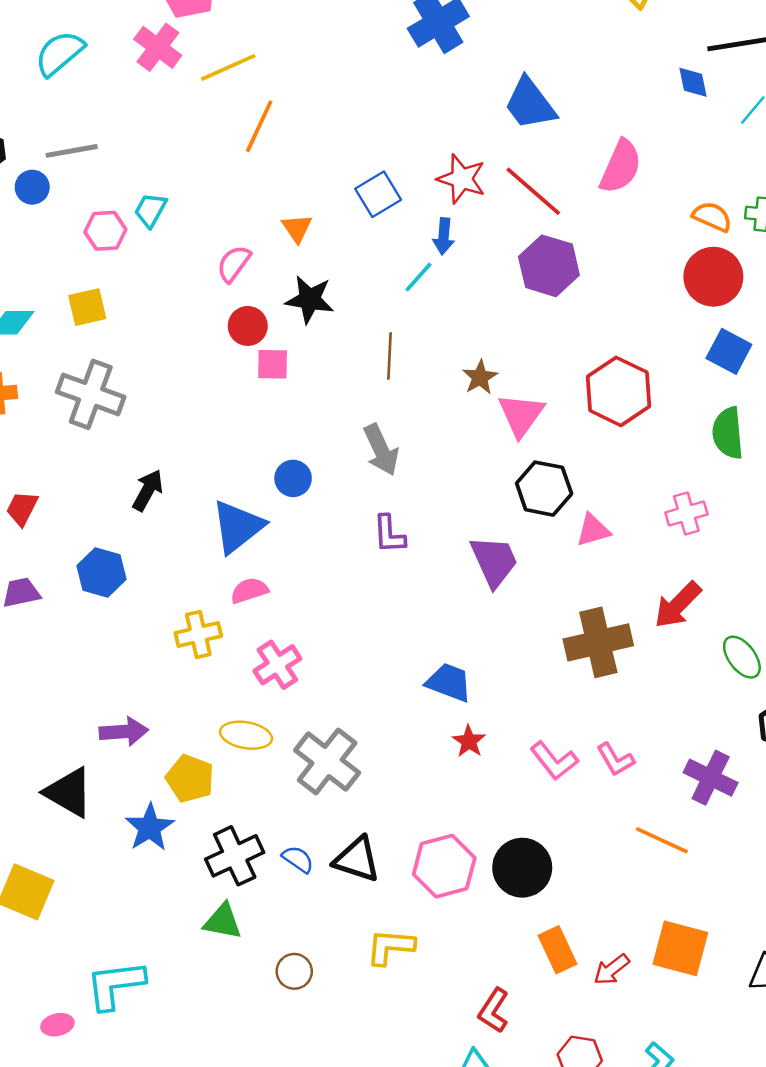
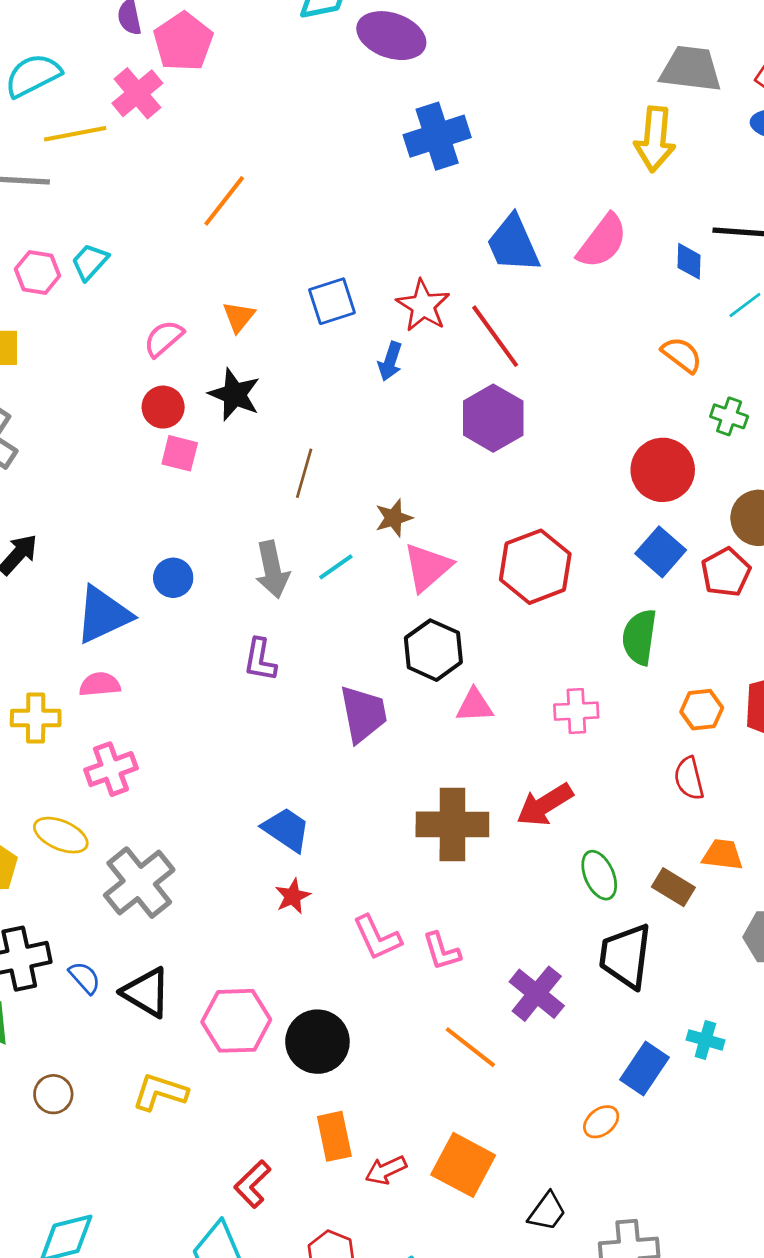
yellow line: (228, 67) -> (75, 134), moved
pink semicircle: (621, 167) -> (602, 241), moved
orange semicircle: (712, 217) -> (682, 355), moved
cyan line: (419, 277) -> (336, 567), moved

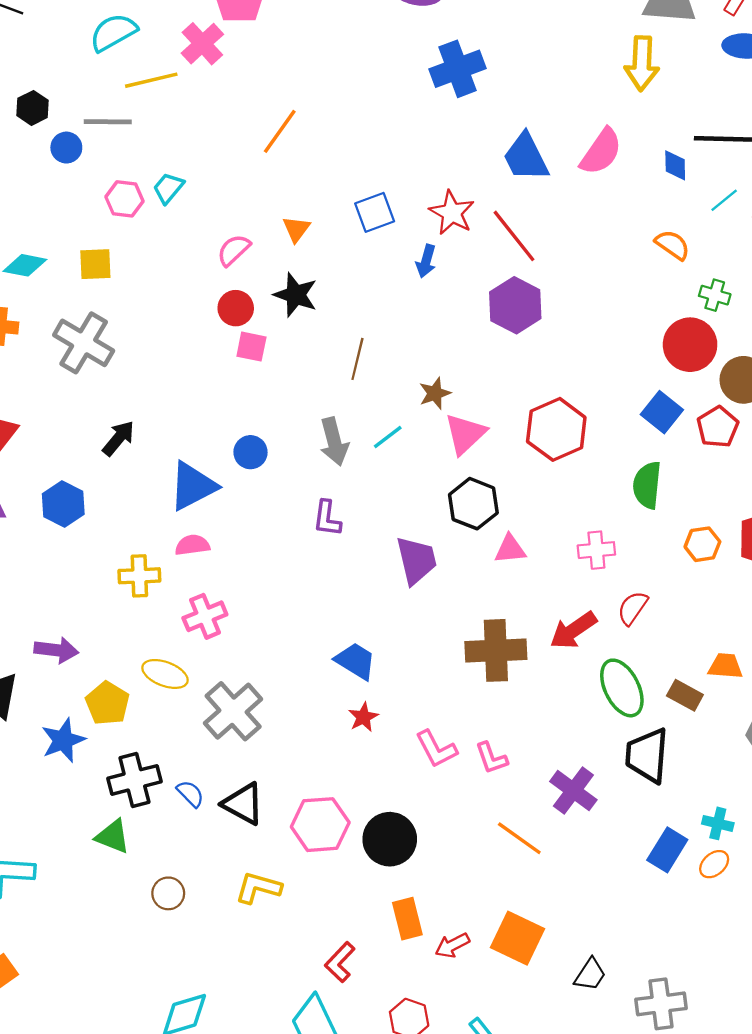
red circle: (663, 470) -> (690, 345), moved
red semicircle: (689, 778) -> (633, 608), moved, turned 51
green ellipse: (599, 875) -> (622, 688), size x1.4
orange ellipse: (601, 1122) -> (714, 864), moved

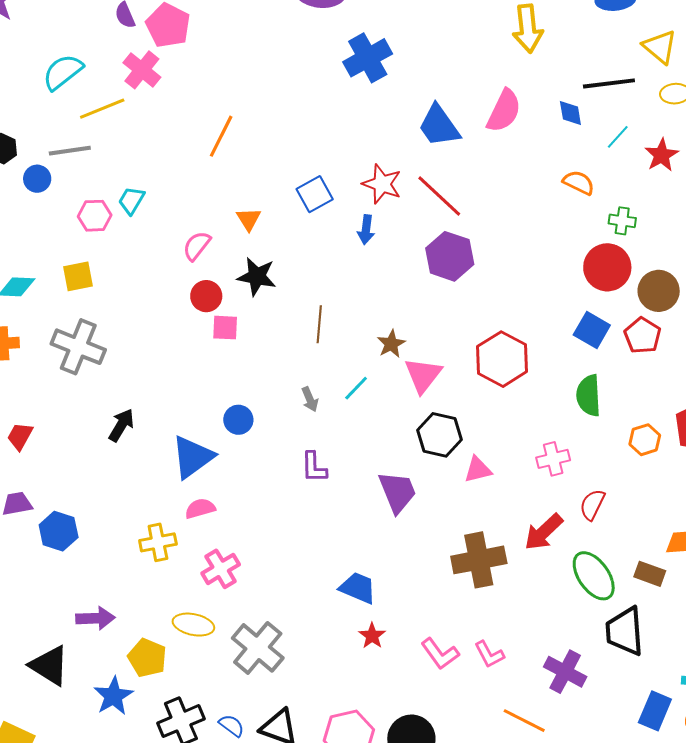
gray arrow: (334, 442) -> (310, 399), size x0.6
blue hexagon: (63, 504) -> (59, 531), moved

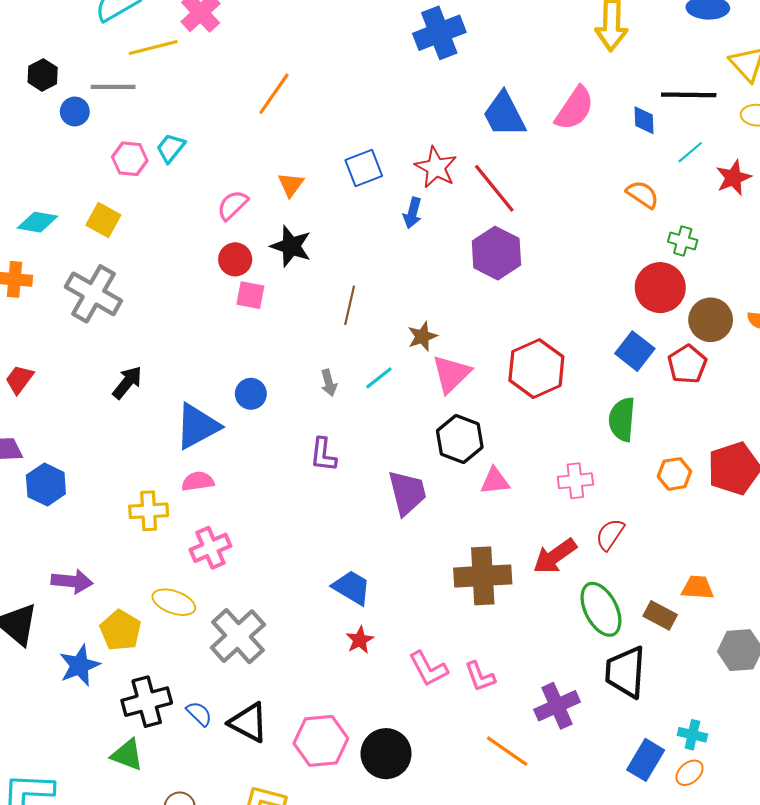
yellow square: (78, 276) -> (103, 220), turned 32
purple cross: (565, 672) -> (557, 706), turned 30

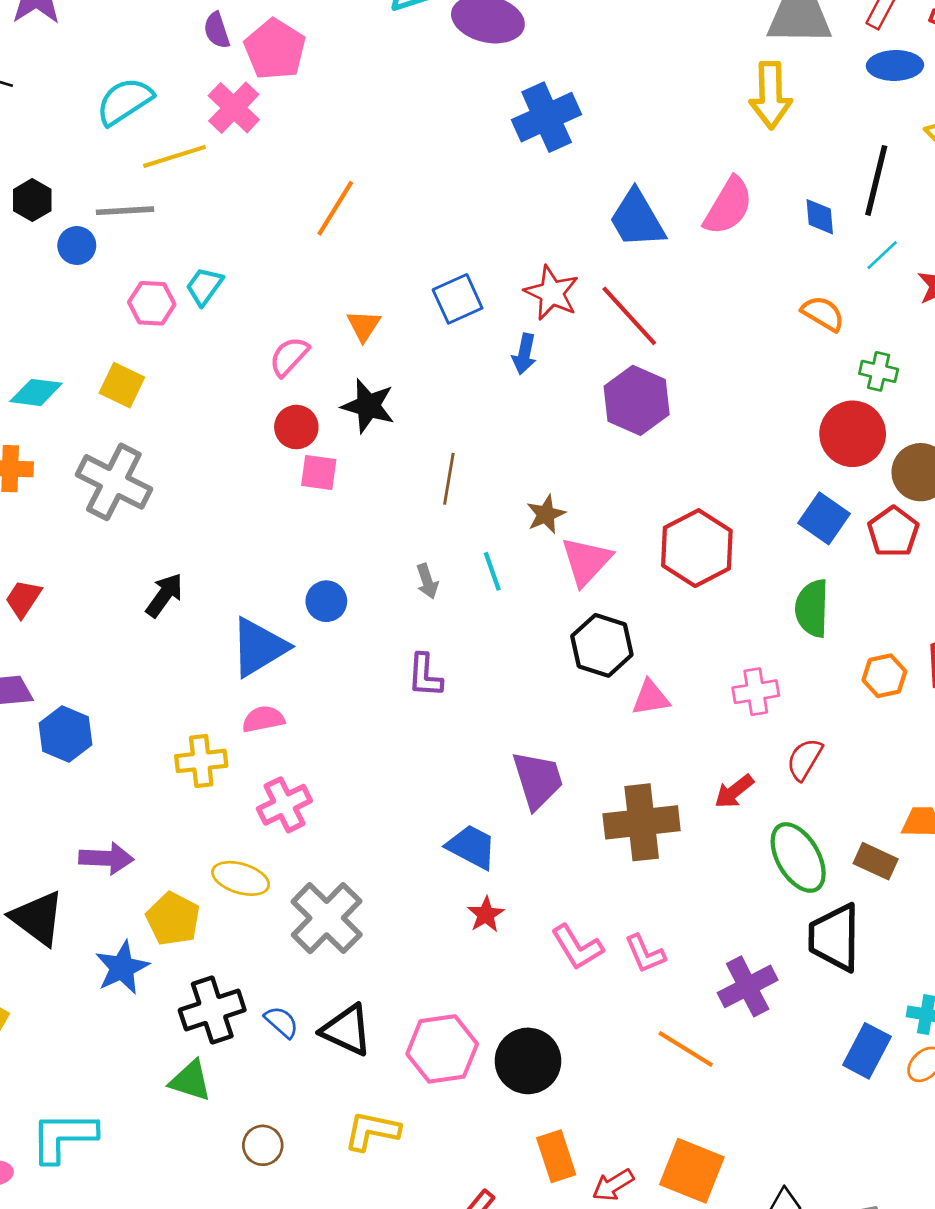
black line: (689, 95) -> (876, 180), turned -74
cyan line: (379, 378) -> (492, 571), turned -68
purple trapezoid: (407, 493) -> (538, 780), moved
red arrow: (555, 556) -> (734, 791), size x0.7

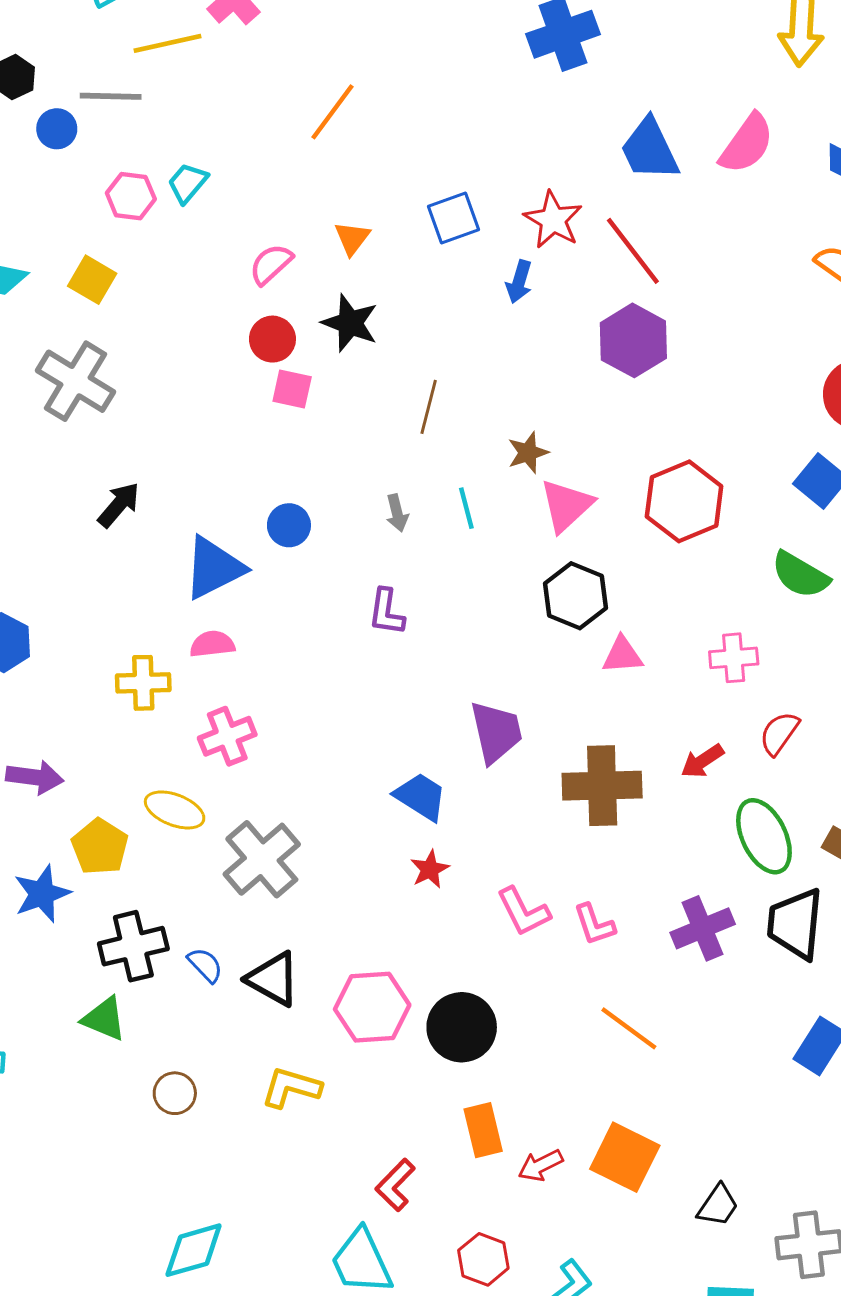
green semicircle: (812, 608) -> (800, 575), turned -66
purple cross: (748, 986) -> (703, 928), moved

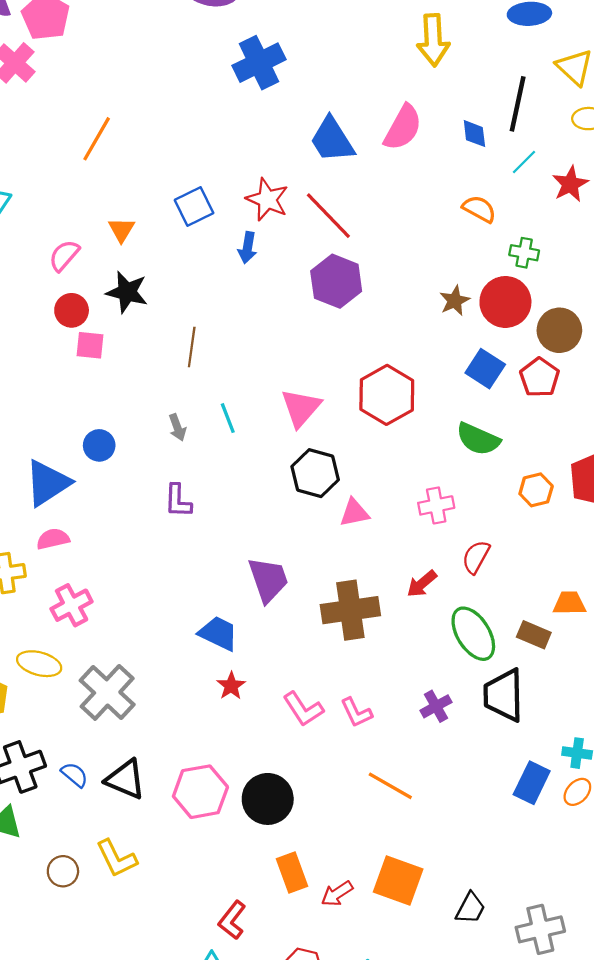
brown star: (528, 453) -> (455, 301), moved
purple cross: (703, 928) -> (436, 706), size x0.7
yellow L-shape: (291, 1087) -> (116, 858), moved, turned -126

